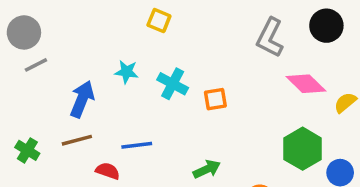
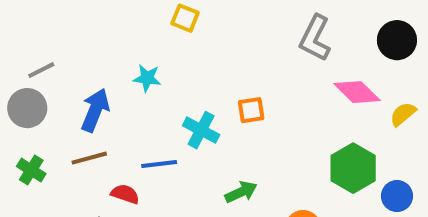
black circle: (326, 26) -> (397, 40), moved
gray circle: (24, 32) -> (27, 108), moved
cyan cross: (173, 84) -> (201, 130), moved

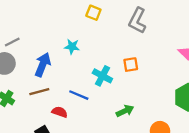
gray L-shape: (315, 38) -> (137, 21), moved
blue line: (159, 164) -> (79, 95), turned 30

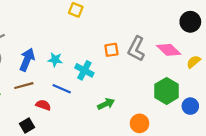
gray L-shape: (137, 21) -> (136, 49), moved
cyan star: (72, 47) -> (55, 60), moved
orange square: (131, 65) -> (111, 50), moved

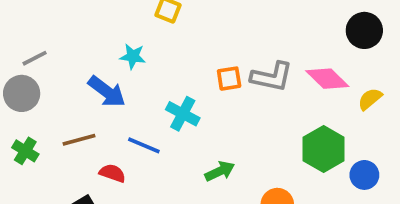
gray L-shape: (136, 49) -> (272, 77), turned -105
blue arrow: (27, 60) -> (107, 92), moved, turned 105
cyan star: (55, 60) -> (133, 56), moved

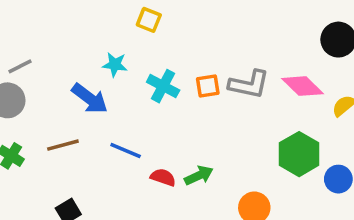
cyan cross: (183, 114) -> (163, 86), moved
red semicircle: (112, 173) -> (163, 177), moved

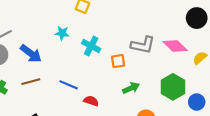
orange square: (208, 86) -> (118, 61), moved
blue arrow: (90, 99) -> (31, 54), moved
green arrow: (199, 175) -> (131, 88), moved

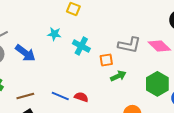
brown line: (31, 82) -> (25, 96), moved
blue line: (69, 85) -> (60, 96), moved
green arrow: (131, 88) -> (118, 76), moved

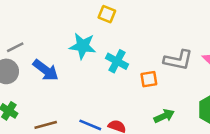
cyan star: (54, 34) -> (83, 46), size x1.5
green arrow: (118, 76) -> (164, 116), moved

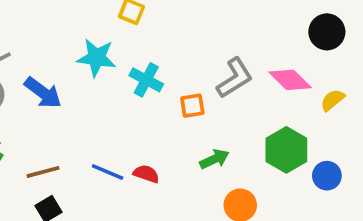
gray L-shape: (178, 60) -> (235, 78), turned -44

